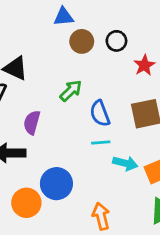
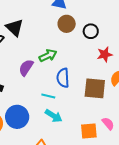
purple semicircle: (32, 122) -> (26, 68), moved
cyan line: (101, 142) -> (48, 96), moved
cyan arrow: (125, 163) -> (54, 116), moved

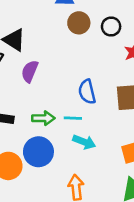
green arrow: (48, 56) -> (43, 118), moved, turned 36
purple semicircle: (26, 68) -> (30, 71), moved

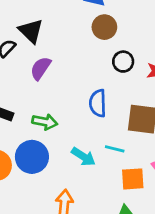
black circle: (111, 27) -> (123, 62), moved
cyan line: (73, 118) -> (115, 149), moved

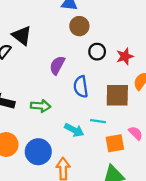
purple semicircle: (41, 68) -> (57, 65), moved
blue circle: (32, 157) -> (38, 152), moved

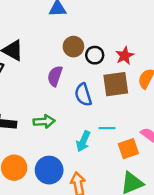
brown circle: (79, 26) -> (73, 47), moved
brown square: (117, 95) -> (116, 84), moved
cyan arrow: (74, 130) -> (83, 141), turned 96

